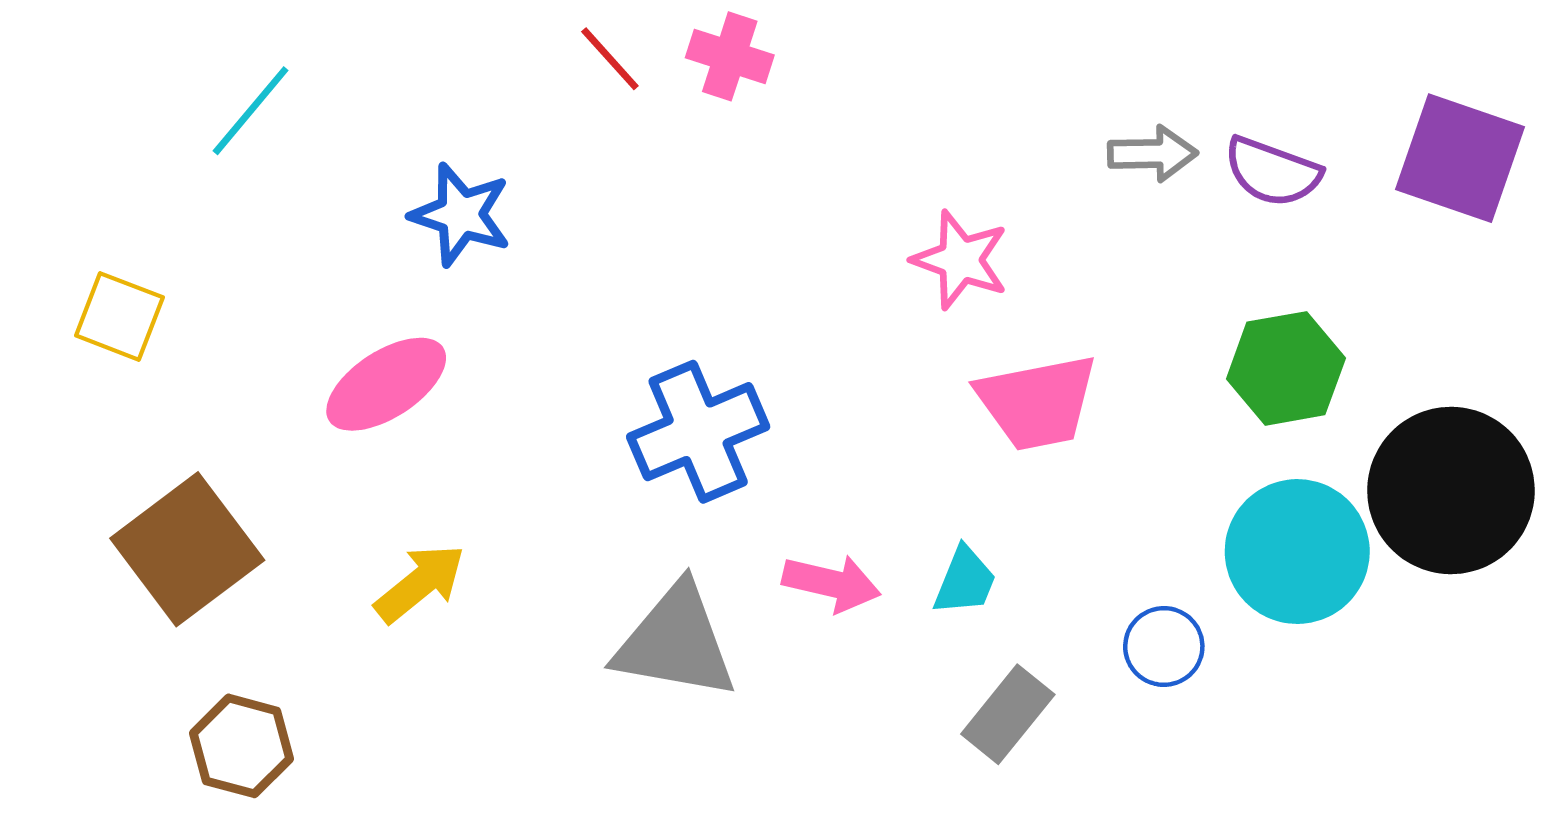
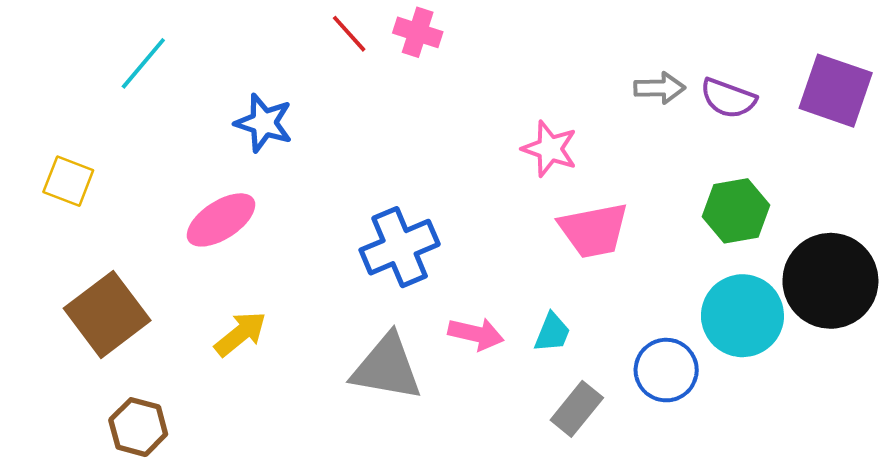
blue circle: (1164, 646) -> (666, 370), size x1.4

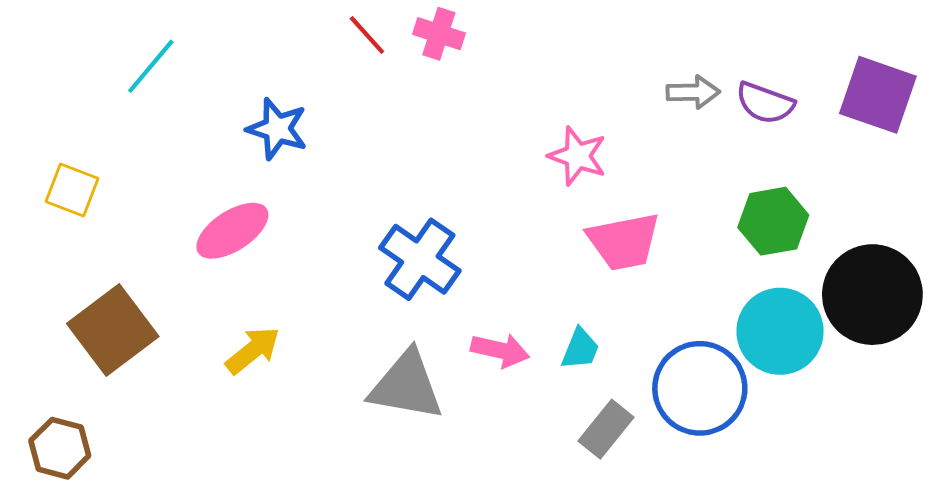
blue cross: (400, 247) -> (420, 259), turned -32
blue circle: (666, 370) -> (700, 388), size x1.4
brown hexagon: (138, 427) -> (60, 448), moved

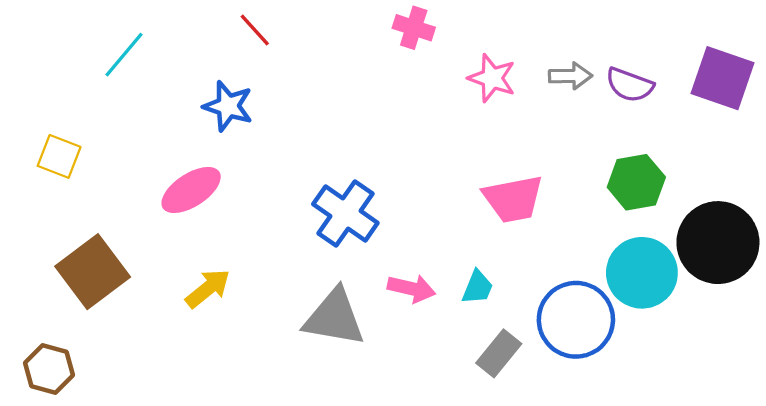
pink cross: (439, 34) -> (414, 28), moved
red line: (367, 35) -> (255, 30), moved
pink star: (578, 156) -> (492, 78), moved

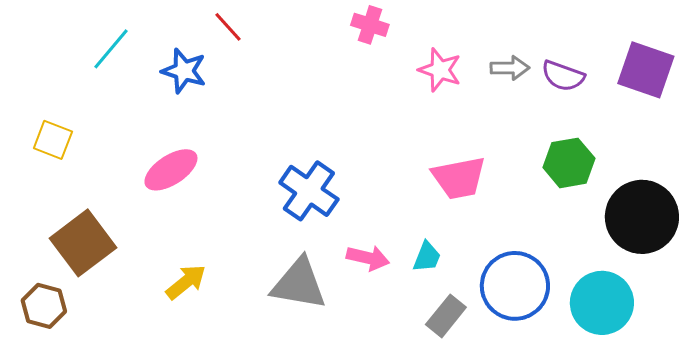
blue star: (228, 106) -> (184, 71), moved
cyan circle: (642, 273) -> (602, 303), moved
yellow arrow: (208, 288) -> (186, 282), moved
brown hexagon: (49, 369) -> (44, 306), moved

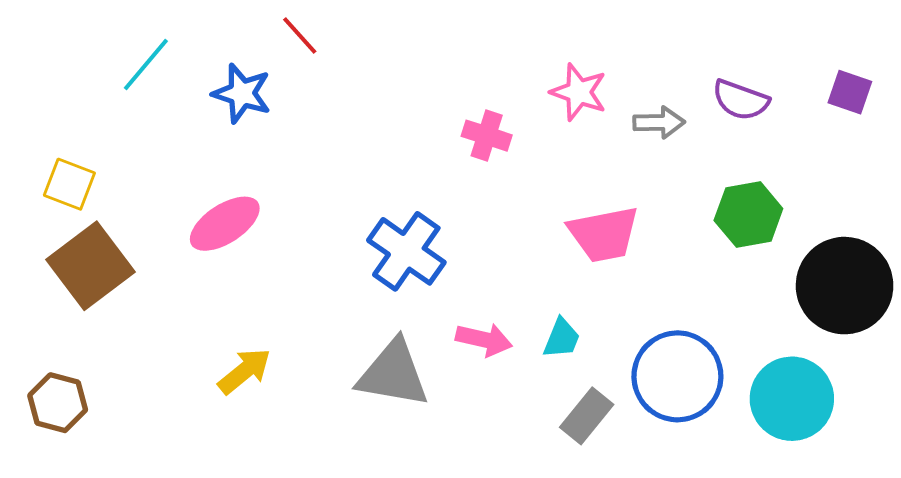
pink cross: (370, 25) -> (487, 136), moved
gray arrow: (510, 68) -> (659, 122), moved
purple square: (646, 70) -> (850, 92), size x0.6
brown square: (83, 243) -> (91, 266), moved

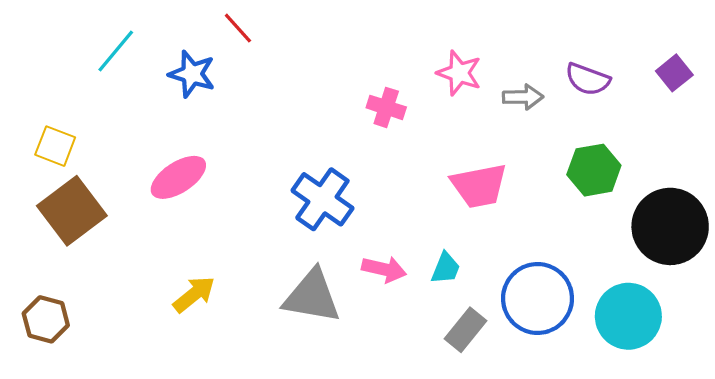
purple square: (850, 92) -> (674, 73), turned 32

